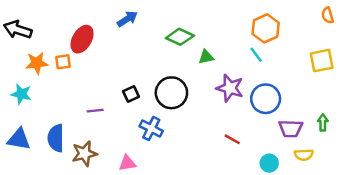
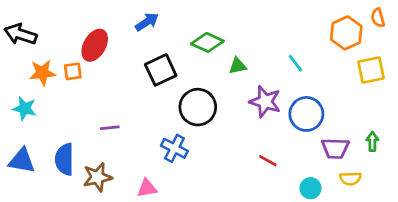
orange hexagon: (266, 28) -> (346, 33), moved
black square: (131, 94) -> (161, 70), moved, size x1.6

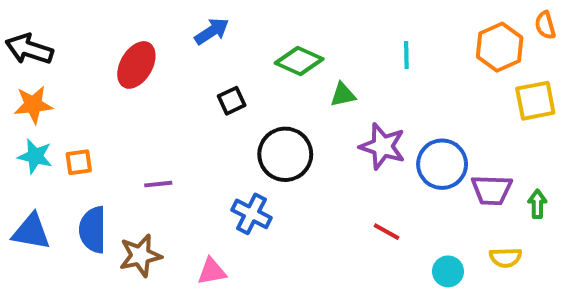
cyan line: (295, 63) -> (406, 55), moved, turned 36
black square: (161, 70) -> (232, 101), size x0.6
orange square: (73, 71) -> (79, 162), moved
orange star: (42, 73) -> (33, 105), moved
purple trapezoid: (335, 148) -> (492, 190), moved

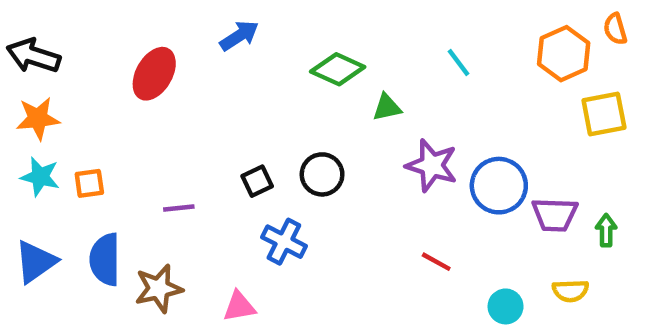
cyan line: (406, 55) -> (459, 63), turned -36
black square: (232, 101) -> (257, 181), moved
black circle: (285, 154) -> (322, 174), size x0.7
blue triangle: (31, 232) -> (36, 262), turned -45

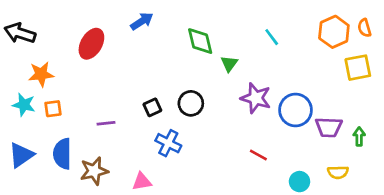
orange semicircle: (615, 29) -> (364, 28), moved
green diamond: (338, 69) -> (200, 41), turned 52
green triangle: (387, 107) -> (229, 64), turned -42
orange star: (38, 118) -> (41, 74), moved

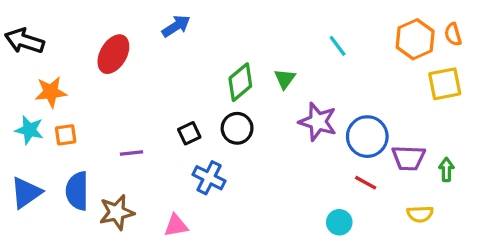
green diamond: (200, 41) -> (240, 82), moved, turned 64
red line: (258, 155) -> (366, 183), moved
cyan circle: (300, 182) -> (339, 222), moved

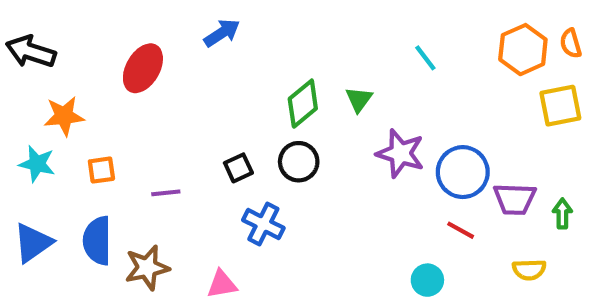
orange square: (66, 135) -> (101, 170), moved

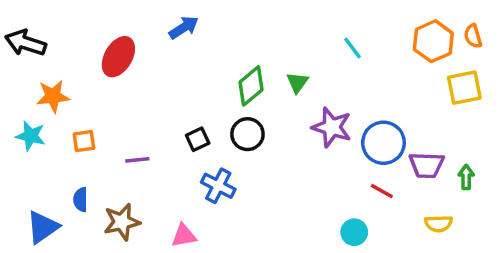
blue semicircle: (97, 241) -> (81, 200), size x0.6
blue triangle: (33, 243) -> (43, 227), moved

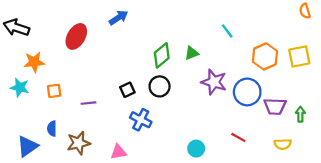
orange semicircle: (473, 36) -> (305, 11), moved
orange hexagon: (433, 41) -> (265, 56), moved
green triangle: (297, 82) -> (192, 53), turned 32
red line: (382, 191) -> (238, 137), moved
cyan circle: (354, 232) -> (196, 149), moved

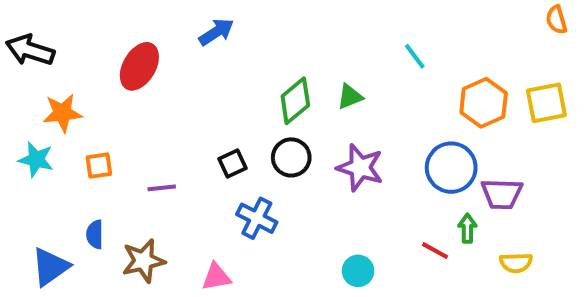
purple star: (214, 82) -> (360, 168), moved
green arrow: (300, 114) -> (467, 228), moved

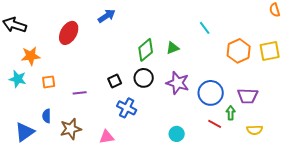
blue circle: (451, 168) -> (211, 93), moved

